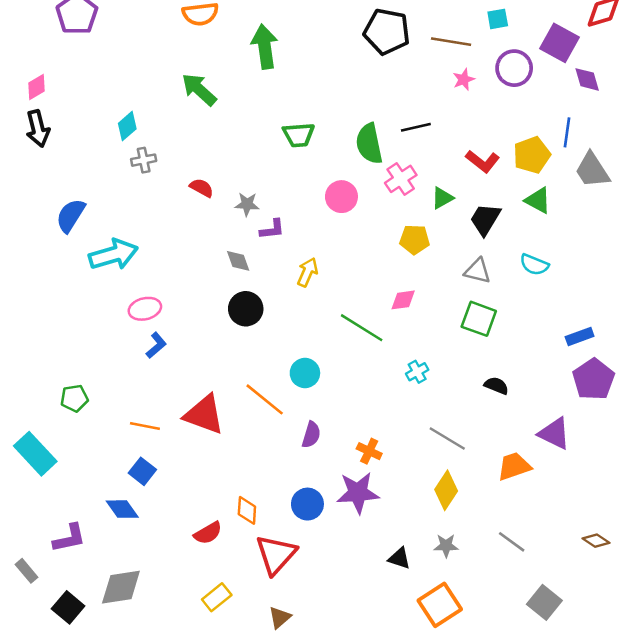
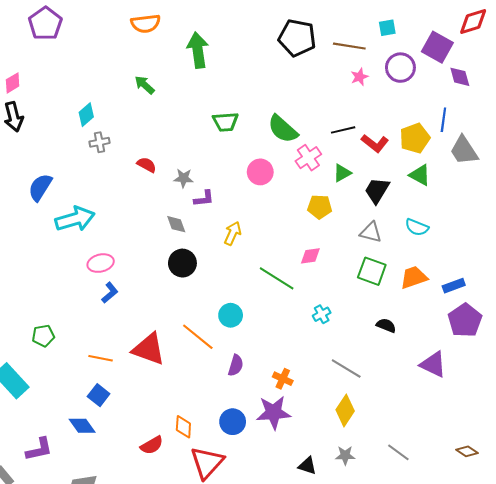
green arrow: (199, 90) -> (145, 85), size x0.7
black line: (416, 127) -> (343, 130), moved
green semicircle: (369, 144) -> (283, 129), turned -36
orange trapezoid: (514, 466) -> (414, 277), moved

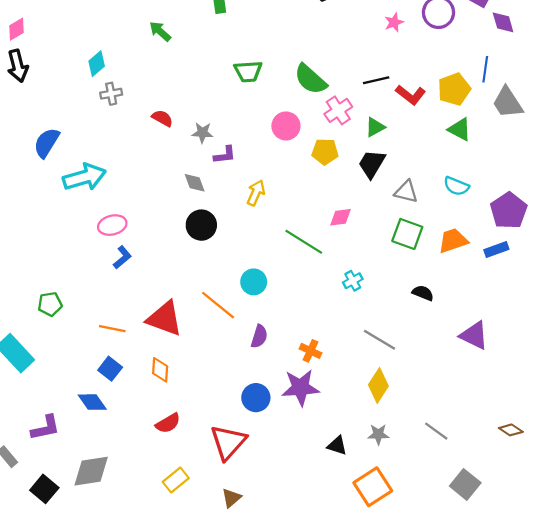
black trapezoid: (377, 190) -> (372, 164), moved
yellow pentagon: (320, 207) -> (325, 152), moved
purple pentagon: (465, 320) -> (509, 211), moved
orange diamond: (183, 427) -> (160, 370), moved

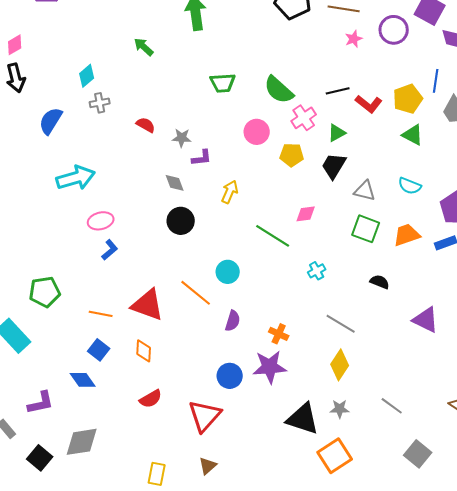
blue semicircle: (47, 143) -> (51, 121), moved
green pentagon: (50, 304) -> (45, 292), size x1.4
black triangle: (337, 446) -> (303, 419), size x1.8
yellow rectangle: (176, 480) -> (157, 474), moved, turned -40

